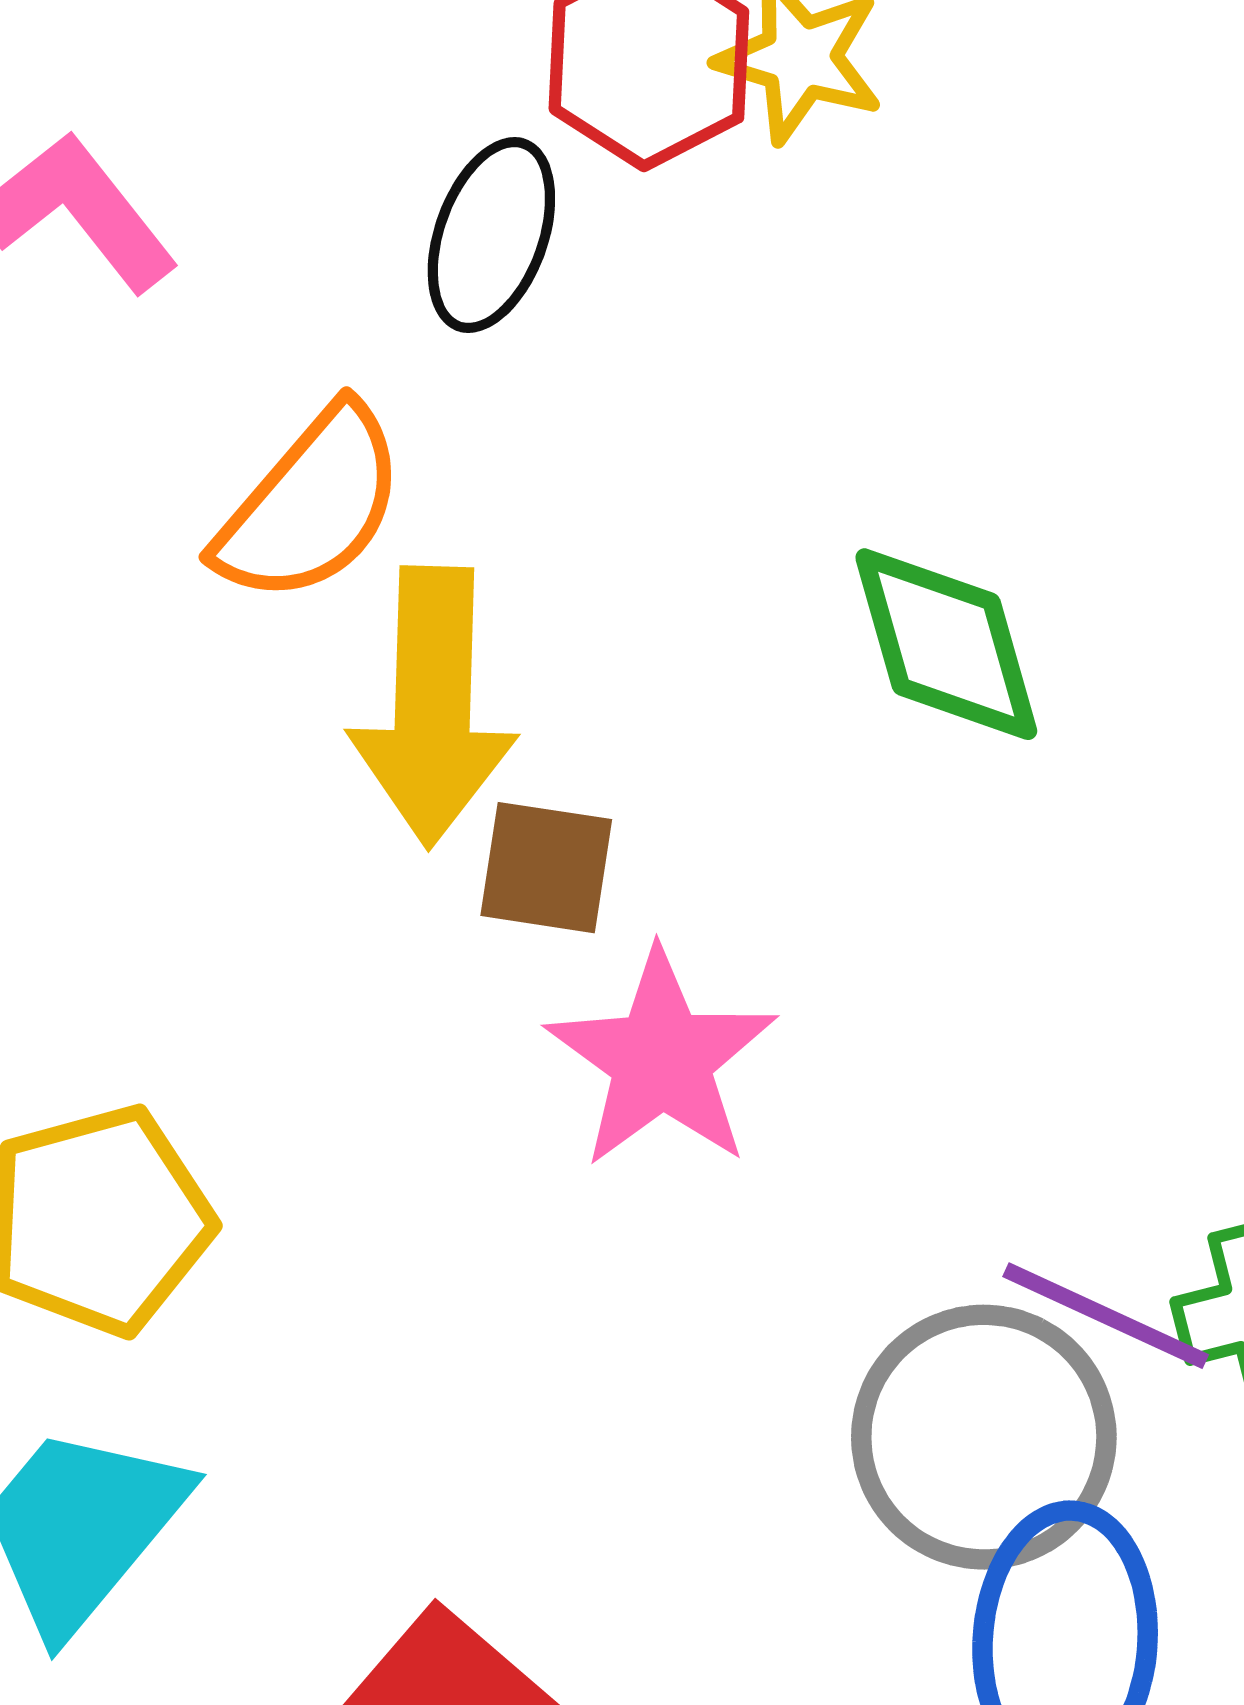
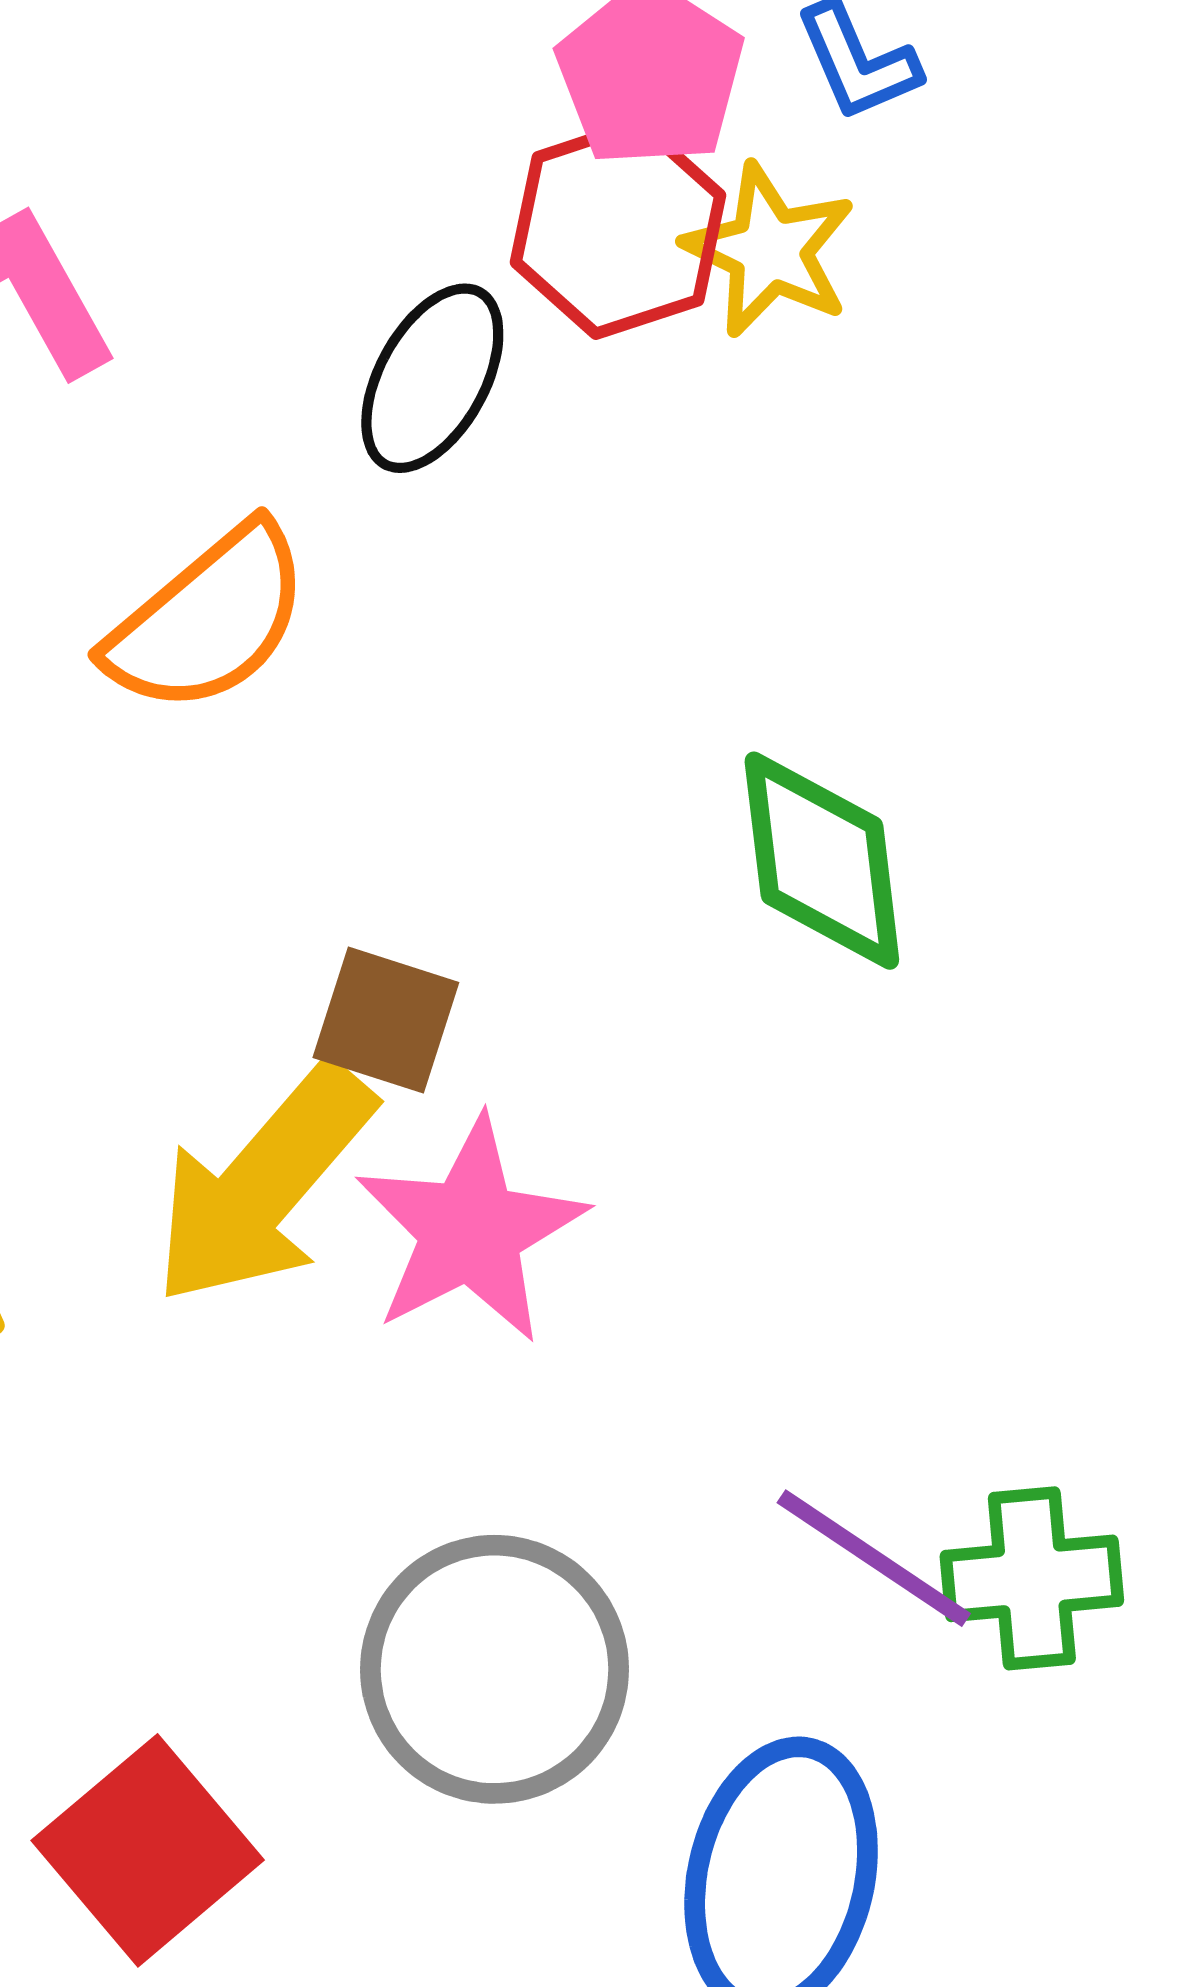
yellow arrow: (433, 706) -> (263, 1184), moved, turned 30
gray circle: (984, 1437) -> (495, 1669), moved

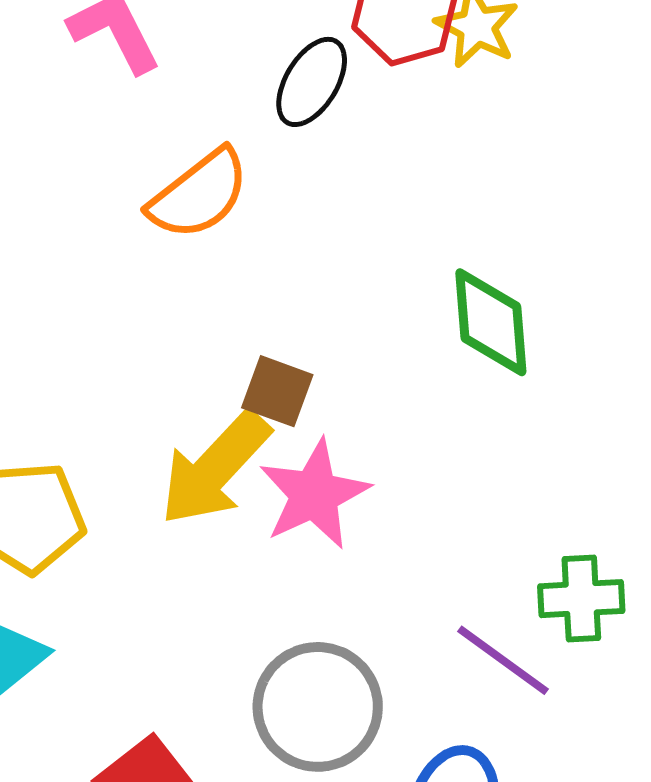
green cross: (1032, 1578) -> (581, 599), moved

